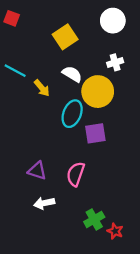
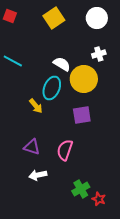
yellow square: (65, 37) -> (54, 18), moved
yellow arrow: (42, 88) -> (36, 106), moved
cyan ellipse: (72, 114) -> (52, 88), moved

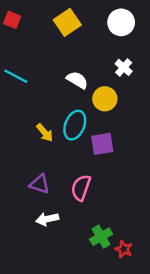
white cross: (99, 54) -> (124, 67), turned -32
yellow circle: (84, 79) -> (105, 99), size x0.7
cyan ellipse: (52, 88) -> (75, 125), moved

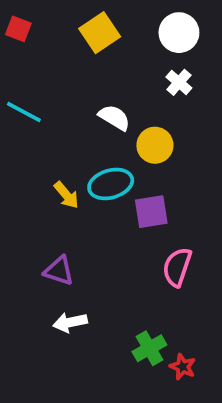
white cross: (124, 67) -> (179, 82), moved
cyan ellipse: (75, 125) -> (111, 184), turned 52
pink semicircle: (81, 188) -> (177, 267), moved

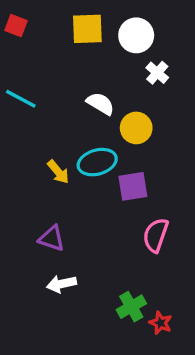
yellow square: (100, 33) -> (87, 29), turned 32
white circle: (179, 33) -> (136, 35), moved

